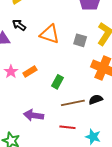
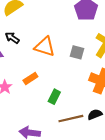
orange rectangle: (30, 71) -> (30, 79), moved

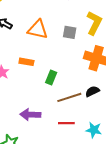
orange rectangle: (30, 79) -> (26, 62), turned 48

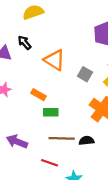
orange rectangle: (26, 62) -> (38, 95), moved
green rectangle: (51, 78) -> (51, 112), turned 48

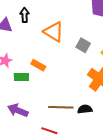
black arrow: (24, 43) -> (25, 15), turned 40
green rectangle: (51, 112) -> (21, 77), moved

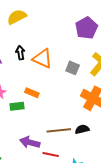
black arrow: (25, 15) -> (20, 53), moved
purple arrow: (18, 110) -> (30, 142), moved

